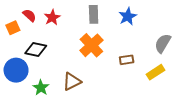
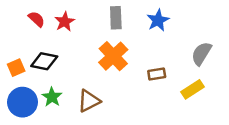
orange square: (13, 28) -> (16, 68), moved
blue circle: (16, 70) -> (22, 102), moved
green star: (41, 88) -> (52, 97), moved

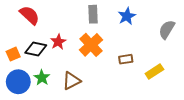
red semicircle: (37, 19) -> (30, 15), size x1.5
red star: (65, 22) -> (58, 42), moved
gray semicircle: (201, 54) -> (167, 30), moved

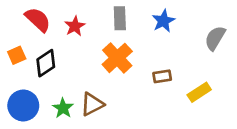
red star: (58, 42) -> (75, 26), moved
black diamond: (36, 49) -> (46, 63), turned -45
orange square: (13, 54) -> (17, 55), moved
green star: (42, 78) -> (63, 108), moved

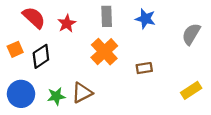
blue star: (163, 21) -> (145, 19), turned -30
yellow rectangle: (199, 92) -> (191, 90), moved
green star: (63, 108) -> (56, 96), turned 30

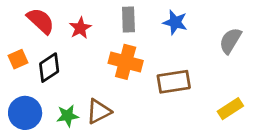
orange cross: (104, 52) -> (126, 62), turned -32
brown rectangle: (144, 68) -> (174, 82), size x1.6

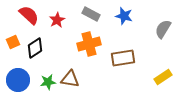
gray rectangle: (128, 19) -> (91, 14), turned -60
orange cross: (126, 62) -> (89, 44), turned -30
brown triangle: (99, 111) -> (70, 79), turned 36

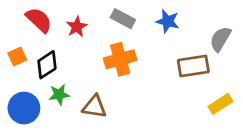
brown rectangle: (123, 58) -> (193, 66), moved
green star: (48, 82) -> (59, 94), moved

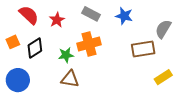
green star: (59, 94) -> (66, 55), moved

